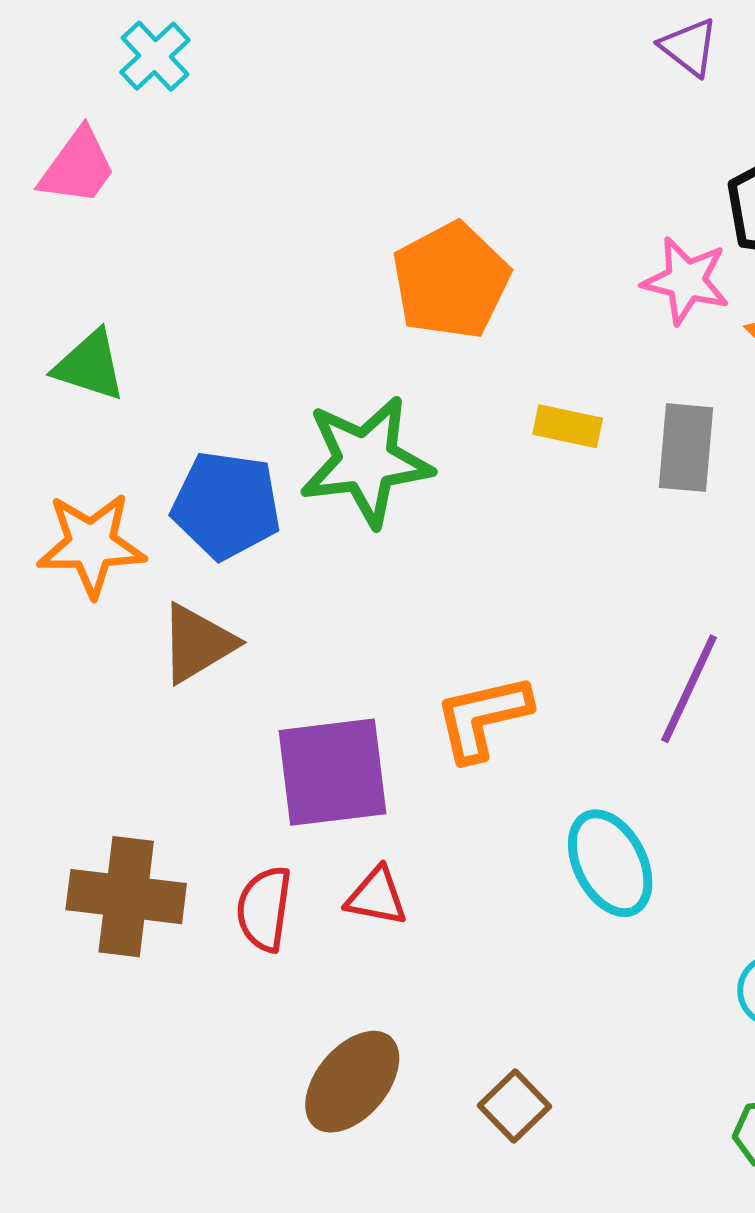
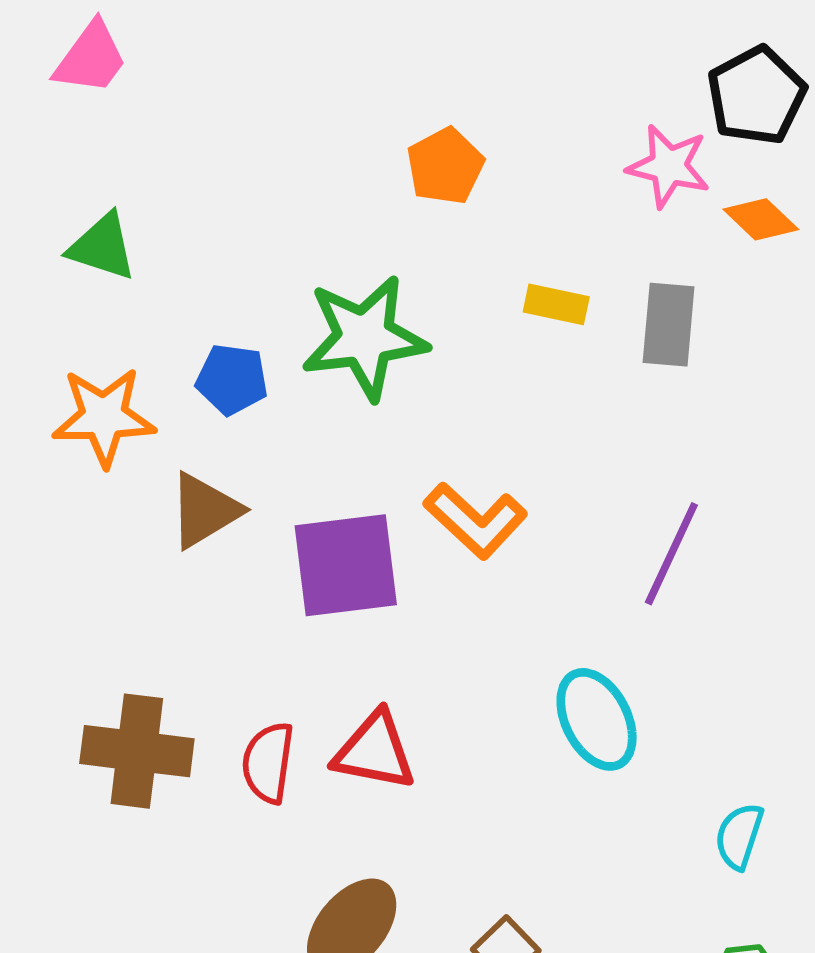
orange pentagon: (451, 281) -> (445, 166), size x0.7
blue pentagon: (226, 505) -> (232, 379), size x0.7
orange L-shape: (483, 718) -> (475, 521), moved, turned -124
purple square: (333, 772) -> (346, 565), moved
red triangle: (376, 897) -> (375, 751), size x1.4

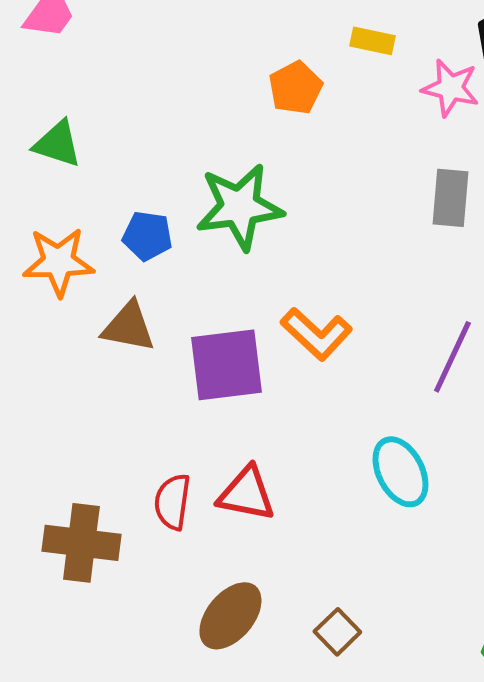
yellow rectangle: (556, 304) -> (372, 41), moved
brown triangle: (205, 510) -> (128, 327), turned 42
brown cross: (137, 751) -> (81, 543), moved

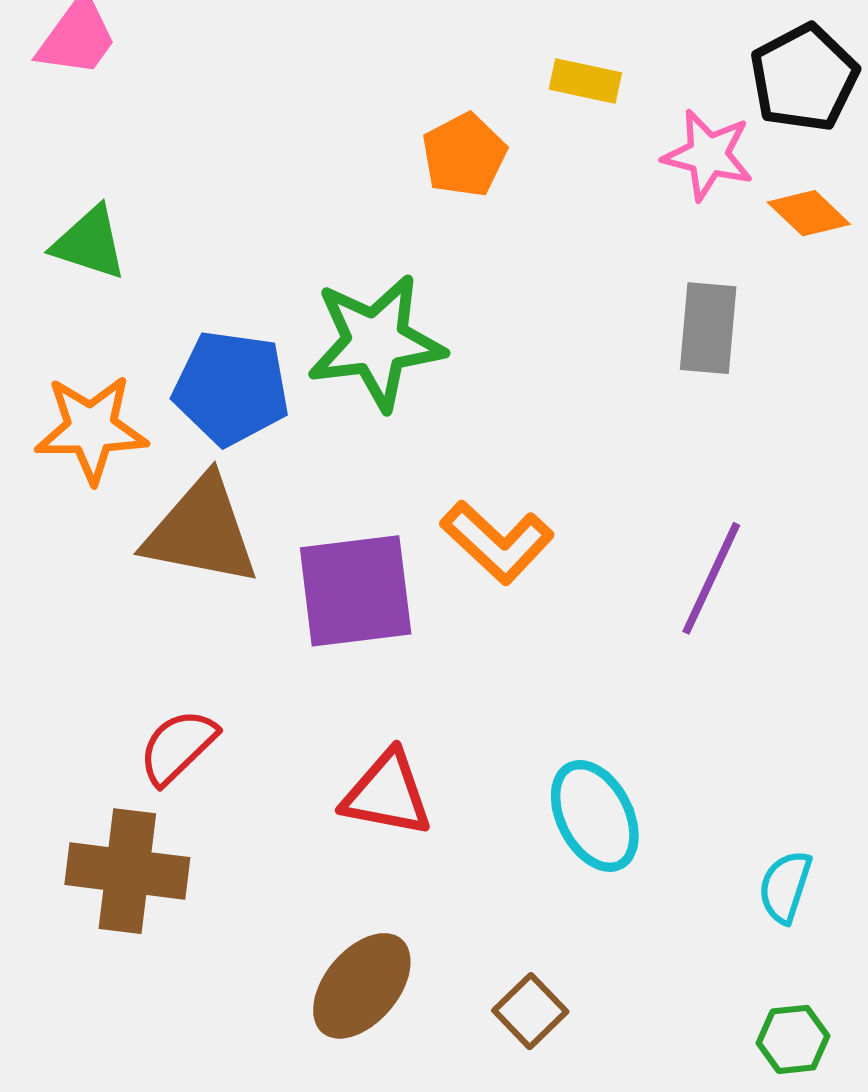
blue pentagon: (147, 236) -> (231, 388), size x1.5
brown triangle: (128, 327) -> (201, 531), size x1.4
cyan ellipse: (400, 472) -> (595, 816), moved
red semicircle: (172, 502) -> (178, 747), moved, turned 38

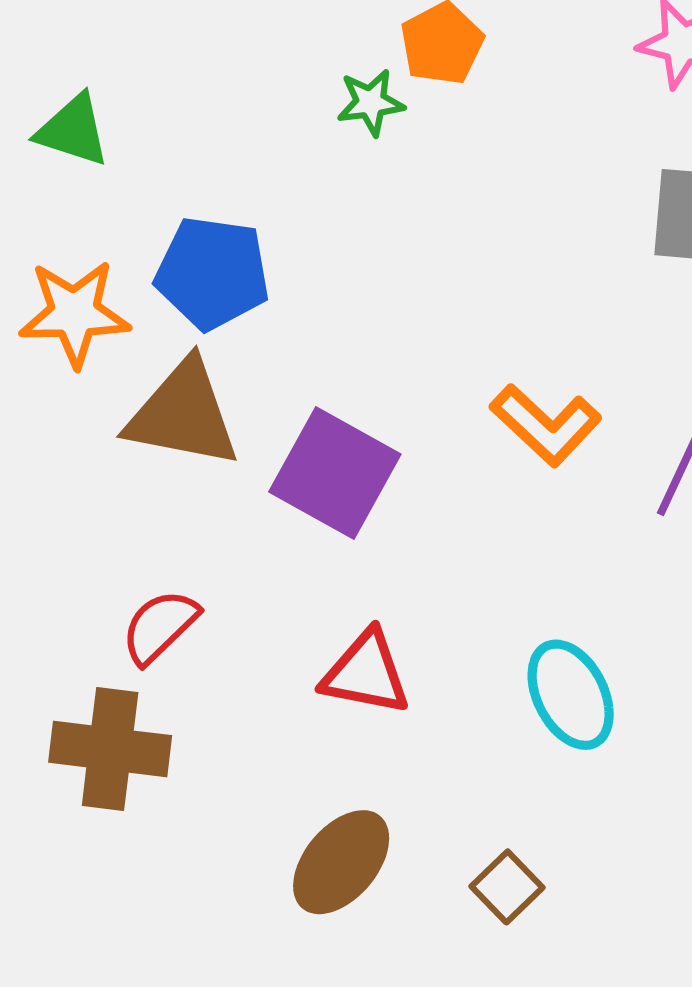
green star: (376, 342) -> (371, 102), moved, size x0.5
orange L-shape: (497, 542) -> (546, 425), moved
purple square: (356, 591) -> (335, 473), turned 36

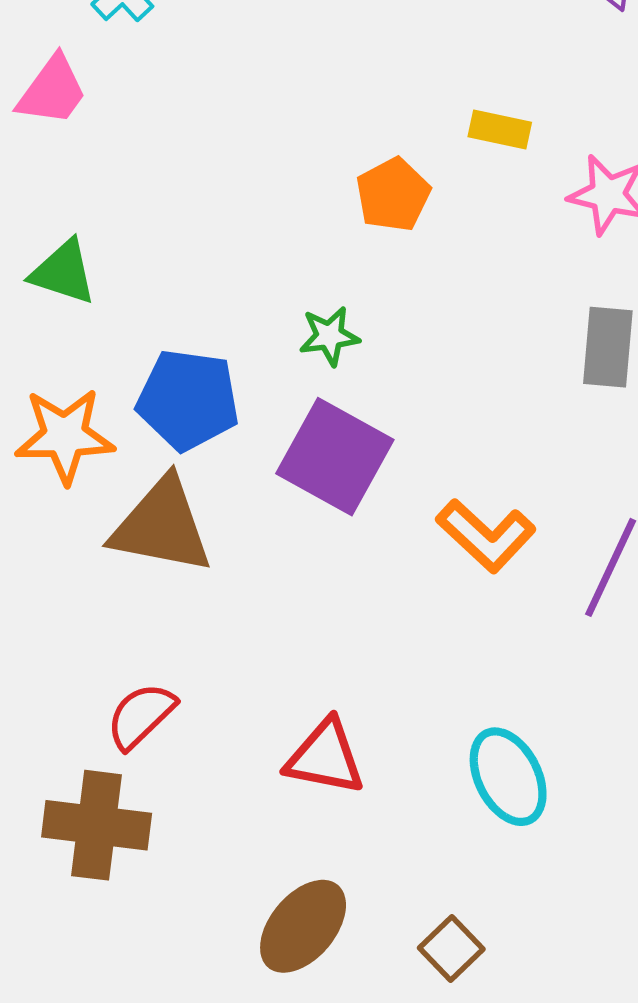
green star: (371, 102) -> (329, 336), moved
purple square: (335, 473) -> (335, 457), moved

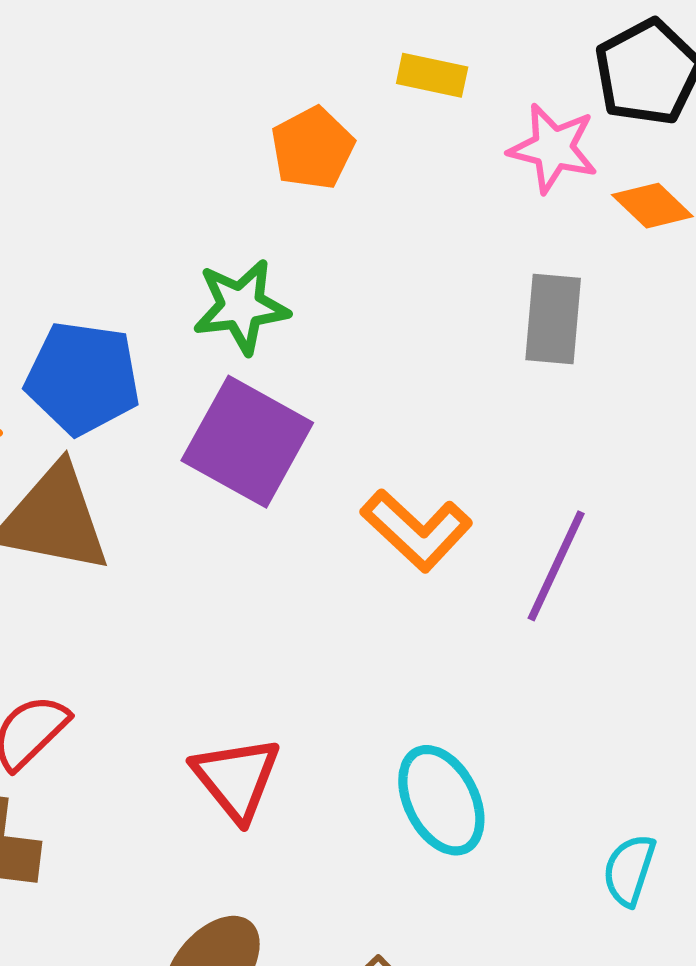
green star: (329, 336) -> (241, 307), size x1.4
red triangle: (325, 757) -> (236, 778), turned 40

